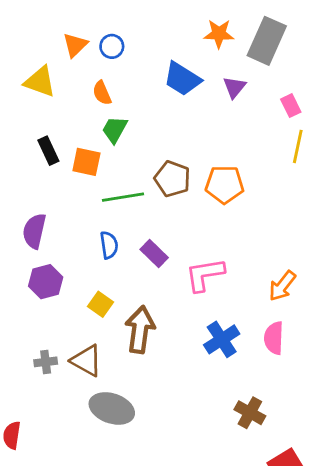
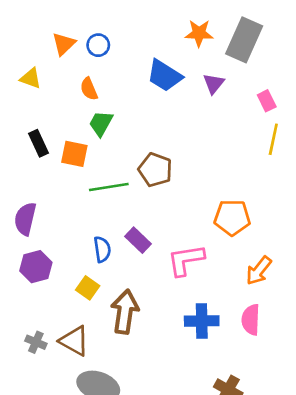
yellow triangle: (40, 82) -> (31, 78), size x0.7
orange pentagon: (225, 184) -> (232, 218), moved
blue semicircle: (109, 245) -> (102, 249), moved
blue cross: (222, 339) -> (202, 321), turned 32
gray cross: (46, 362) -> (36, 342), turned 30

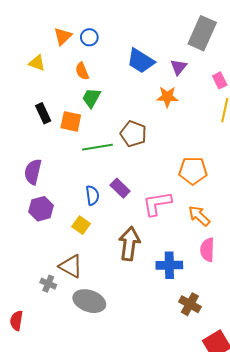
orange star: (199, 33) -> (167, 97), moved
orange arrow: (259, 271) -> (199, 216), moved, turned 95
brown arrow: (125, 312) -> (129, 244), moved
blue cross: (202, 321) -> (169, 265), moved
gray cross: (36, 342) -> (48, 284), moved

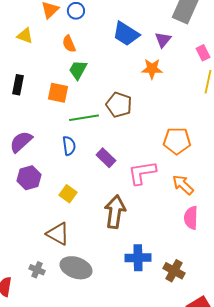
black rectangle: (43, 113) -> (18, 85), moved, turned 36
purple semicircle: (33, 172) -> (21, 142), turned 35
blue semicircle: (92, 195) -> (69, 146), moved
blue cross: (169, 265) -> (138, 258), moved
gray cross: (48, 284) -> (37, 270), moved

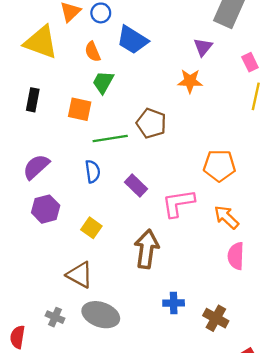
blue trapezoid: (126, 34) -> (132, 40), moved
yellow triangle: (25, 36) -> (41, 42), size x1.8
blue cross: (138, 258) -> (174, 303), size x0.7

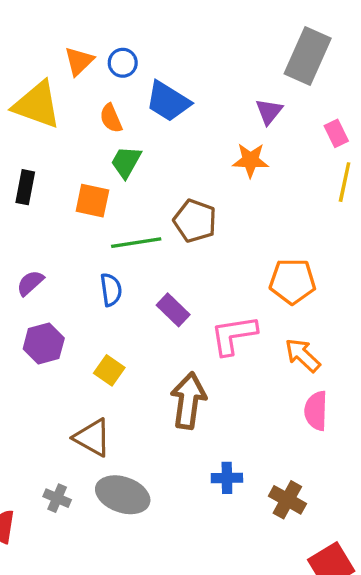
purple semicircle: (36, 167) -> (30, 283), size x0.7

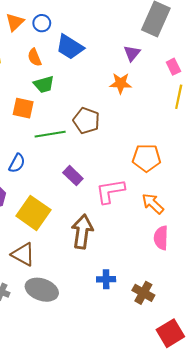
green trapezoid: (126, 162) -> (44, 84), turned -135
blue semicircle: (111, 290) -> (17, 163), moved, turned 36
yellow square: (109, 370) -> (33, 213), size x1.8

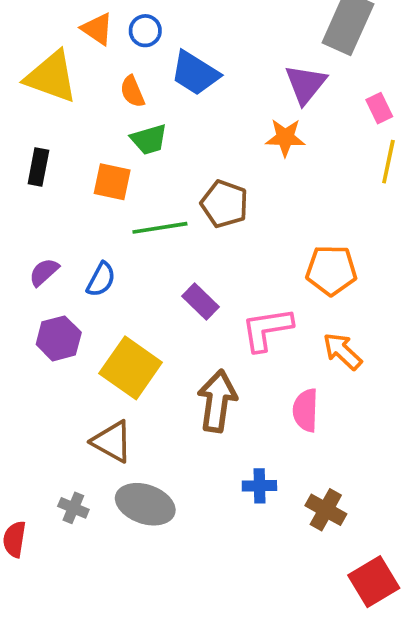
orange triangle: (15, 22) -> (97, 29), turned -42
purple triangle: (132, 53) -> (306, 84), size x1.4
pink semicircle: (161, 238) -> (306, 410), moved

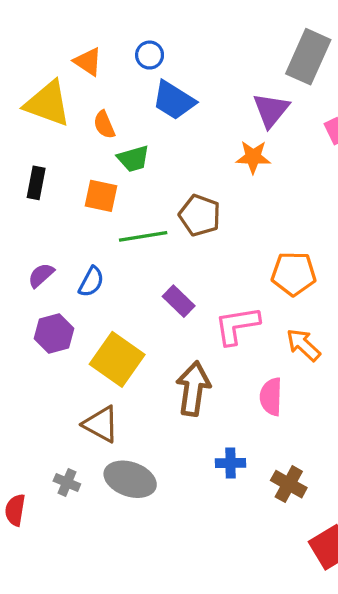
blue circle: (145, 31) -> (150, 55), moved
orange semicircle: (132, 92) -> (104, 125), moved

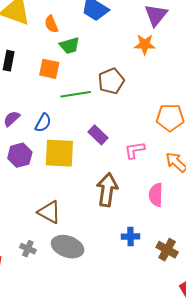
brown pentagon: (200, 215) -> (111, 81), turned 30
pink L-shape: (237, 325) -> (135, 150), size x0.7
yellow square: (117, 359) -> (59, 153), moved, turned -32

